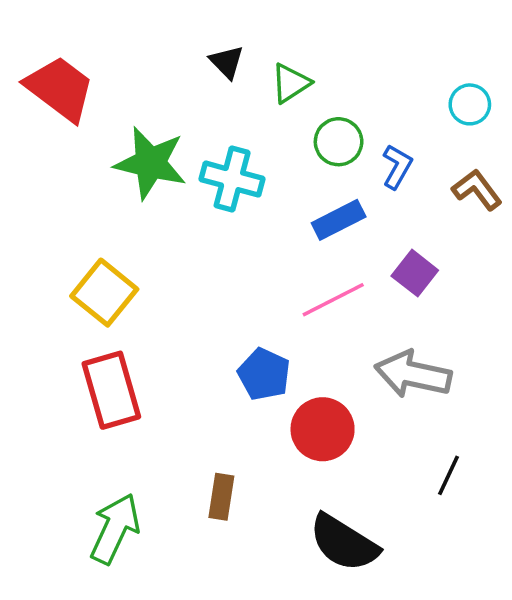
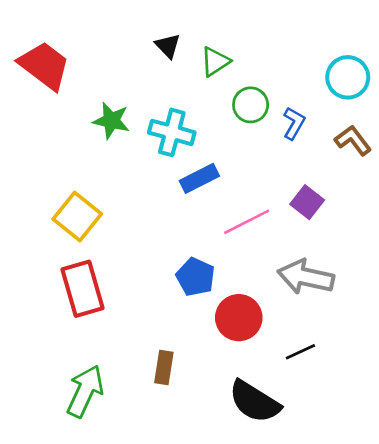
cyan circle: (470, 104) -> (348, 77), size x1.4
green star: (150, 163) -> (111, 121), size x0.7
blue rectangle: (339, 220) -> (199, 178), moved
black line: (449, 475) -> (300, 352), moved, turned 40

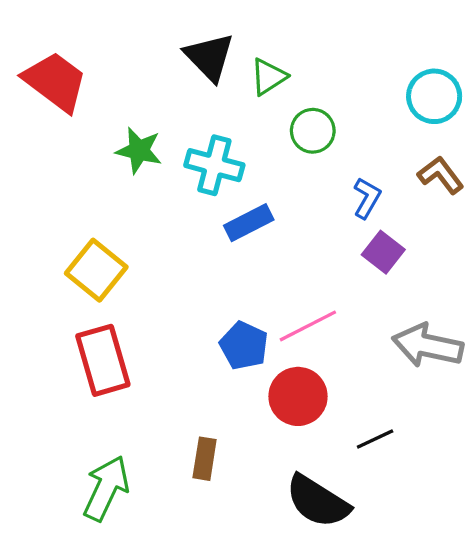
black triangle: (168, 46) -> (209, 57), size x1.6
blue L-shape: (294, 123) -> (367, 198), moved
pink line: (247, 222) -> (308, 326), moved
gray arrow: (306, 277) -> (428, 346), moved

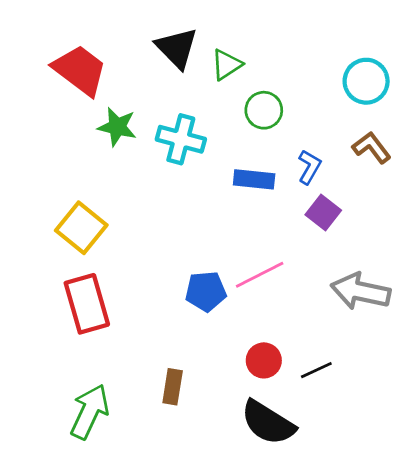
red trapezoid: (55, 82) -> (80, 70), moved
blue rectangle: (249, 223) -> (254, 179), moved, turned 33
blue pentagon: (244, 346) -> (206, 291), turned -30
red circle: (298, 396) -> (264, 360), moved, size x0.7

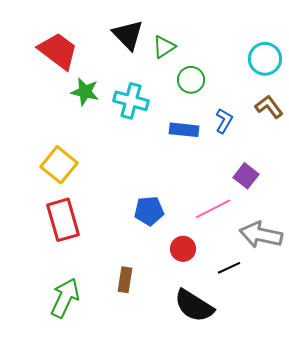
purple square: (323, 213) -> (246, 176), moved
pink line: (260, 275) -> (213, 209), moved
gray arrow: (361, 291) -> (261, 235), moved
red circle: (264, 360) -> (183, 249), moved

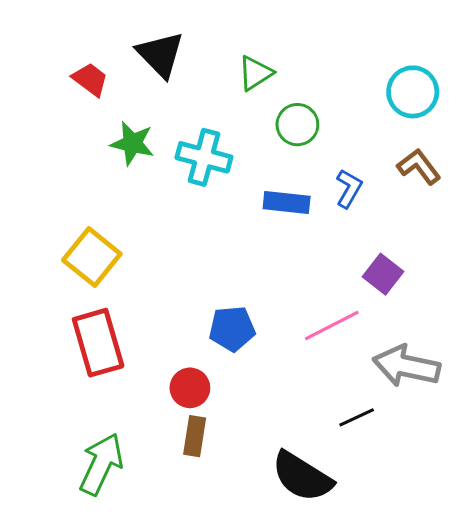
black triangle: (128, 35) -> (160, 55), moved
red trapezoid: (58, 51) -> (90, 79), size x0.6
red circle: (183, 249) -> (190, 388), moved

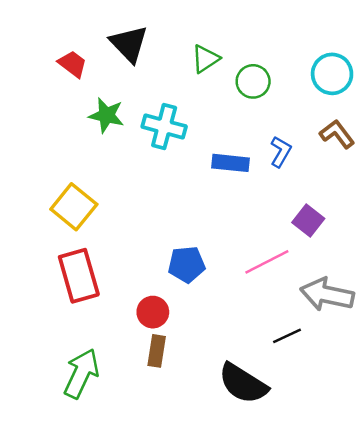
green circle: (297, 125) -> (253, 81), moved

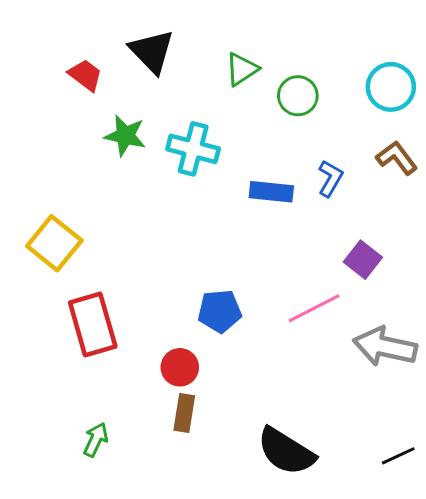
yellow square: (74, 207) -> (54, 243), moved
black line: (287, 336) -> (398, 456), moved
green arrow: (81, 373) -> (96, 440), size x0.6

